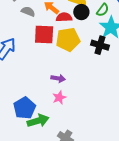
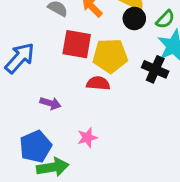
red semicircle: (64, 17) -> (98, 83), moved
purple arrow: (58, 78) -> (50, 103), moved

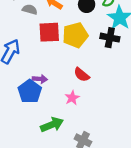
red semicircle: (98, 83) -> (82, 75), moved, turned -133
blue pentagon: (36, 147) -> (30, 91), moved

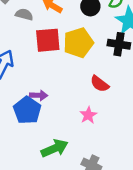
red semicircle: (82, 75) -> (100, 84), moved
pink star: (72, 98) -> (88, 115), moved

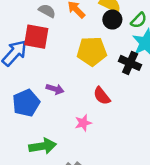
red square: (48, 40) -> (36, 37), moved
purple arrow: (39, 95) -> (55, 89), moved

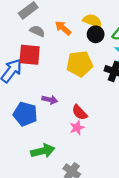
red semicircle: (102, 96) -> (80, 112), moved
blue pentagon: (26, 103) -> (25, 114), turned -30

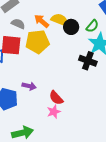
yellow semicircle: (92, 21) -> (60, 20), moved
yellow pentagon: (80, 64) -> (38, 42), moved

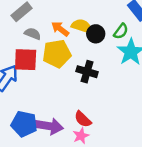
black cross: (88, 61) -> (87, 72), moved
purple arrow: (29, 86) -> (49, 126), moved, size x1.6

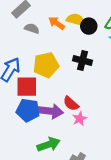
yellow pentagon: (57, 54) -> (46, 65), moved
red square: (26, 60) -> (27, 87), moved
red semicircle: (83, 119) -> (71, 104), moved

